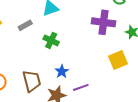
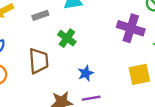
blue star: (62, 72) -> (86, 73), moved
brown trapezoid: (32, 81) -> (39, 61), moved

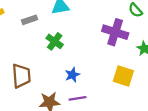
brown trapezoid: (39, 61) -> (21, 76), moved
yellow square: (139, 74) -> (123, 76), turned 30

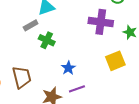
gray rectangle: (29, 20) -> (31, 25), moved
yellow square: (123, 76) -> (115, 61), turned -30

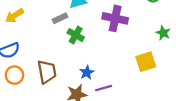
purple cross: (101, 22) -> (115, 18), moved
blue star: (68, 68) -> (87, 72), moved

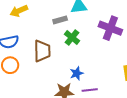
brown trapezoid: (47, 72) -> (42, 51), moved

